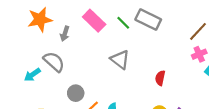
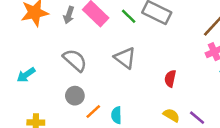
gray arrow: (65, 34) -> (69, 15), moved
gray semicircle: (54, 62) -> (75, 60), moved

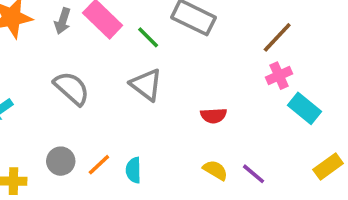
green line: (129, 16) -> (148, 37), moved
red semicircle: (170, 79) -> (214, 116), turned -105
gray circle: (75, 96) -> (61, 161), moved

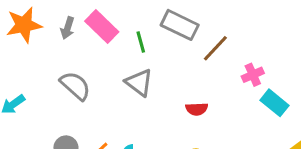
green line: (148, 37) -> (141, 42), turned 30
brown line: (277, 37) -> (215, 48), moved

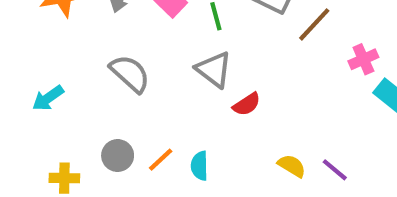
red semicircle: (197, 109) -> (247, 104), moved, turned -30

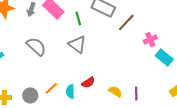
red semicircle: (247, 104) -> (88, 82), moved
gray circle: (118, 156) -> (30, 95), moved
purple line: (335, 170) -> (136, 93), turned 48

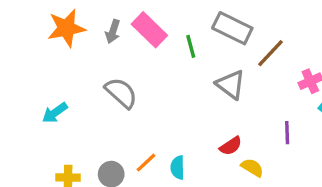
gray triangle: (77, 44) -> (231, 85), moved
red semicircle: (88, 82) -> (231, 146), moved
purple line: (136, 93) -> (287, 133), moved

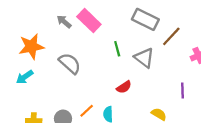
orange star: (66, 28) -> (31, 46), moved
gray arrow: (113, 31) -> (64, 22), turned 112
green line: (191, 46) -> (117, 49), moved
red semicircle: (231, 146) -> (124, 87), moved

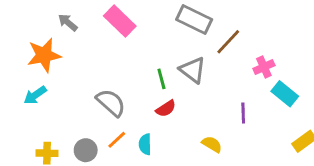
gray arrow: (64, 22) -> (68, 22), moved
green line: (117, 49) -> (161, 79), moved
gray semicircle: (70, 63) -> (111, 103), moved

